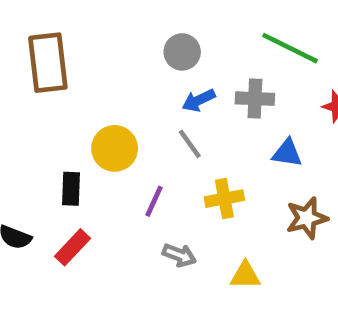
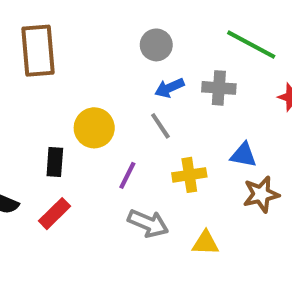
blue triangle: (287, 153) -> (243, 155), moved
gray arrow: (179, 255) -> (148, 223), size x1.4

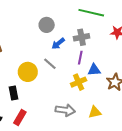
gray line: (160, 126) -> (50, 64), moved
blue triangle: (243, 155) -> (94, 70), moved
purple line: (127, 175) -> (80, 58), moved

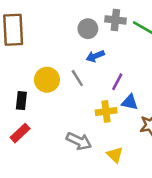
gray cross: (82, 37) -> (115, 20), moved
yellow triangle: (95, 112) -> (115, 155), turned 40

